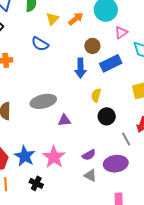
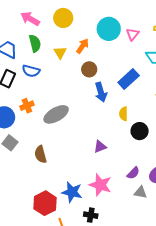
pink triangle: (121, 33) -> (133, 34), moved
blue semicircle: (40, 44) -> (31, 71), moved
brown circle: (92, 46) -> (89, 69), moved
gray ellipse: (43, 101) -> (56, 114), moved

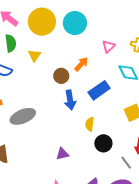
yellow circle: (63, 18) -> (42, 22), size x1.4
cyan circle: (109, 29) -> (75, 23), moved
orange arrow: (83, 46) -> (81, 64), moved

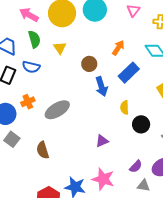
pink triangle: (109, 46) -> (133, 10), moved
orange arrow: (81, 64) -> (118, 48), moved

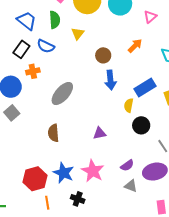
pink triangle: (133, 10) -> (150, 17), moved
blue rectangle: (129, 73) -> (145, 88), moved
orange cross: (28, 102) -> (33, 71), moved
gray ellipse: (57, 110) -> (62, 94), turned -30
brown semicircle: (43, 150) -> (53, 133), moved

